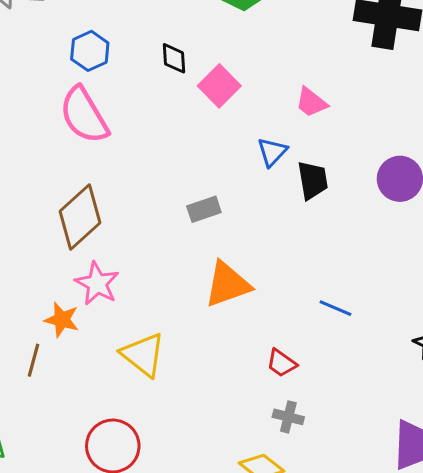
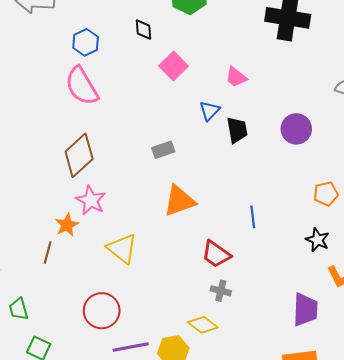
black diamond: (174, 58) -> (143, 30), moved
blue line: (335, 308) -> (253, 217), turned 60
orange star: (62, 320) -> (67, 225), turned 30
red trapezoid: (282, 363) -> (216, 254), size x1.4

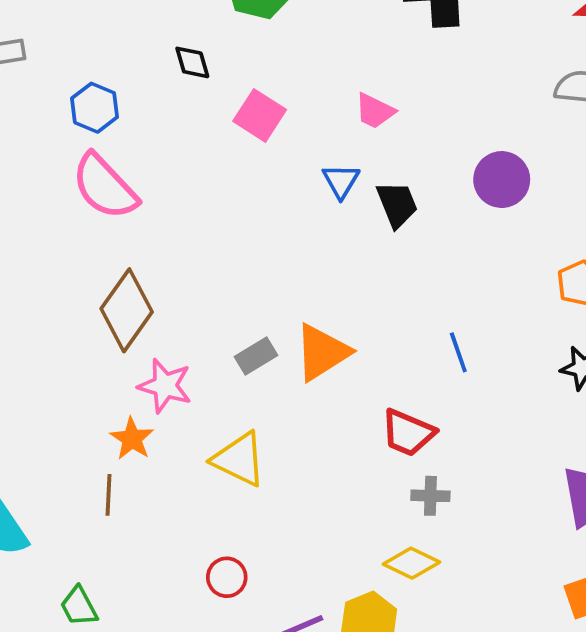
gray rectangle: (163, 150) -> (256, 356), moved
red circle: (102, 311) -> (227, 577), size x0.6

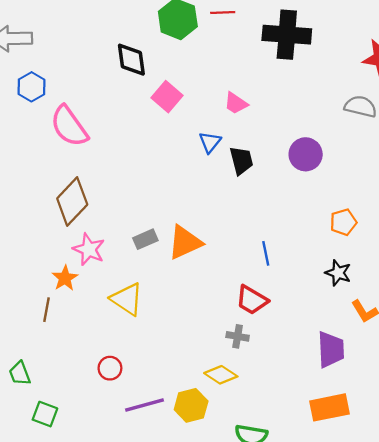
black diamond: (192, 62) -> (131, 60), size x1.5
blue hexagon: (95, 108) -> (31, 87), moved
red trapezoid: (408, 433) -> (252, 300), moved

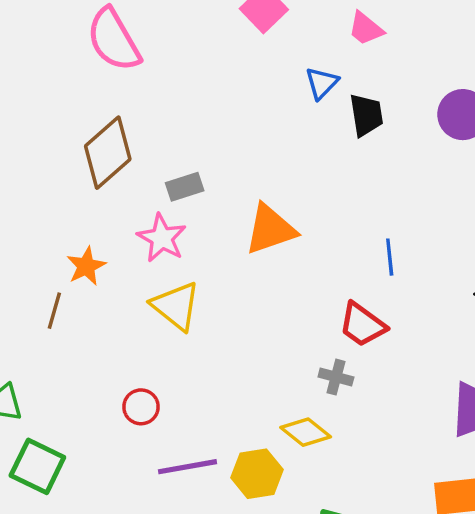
gray rectangle: (145, 239) -> (185, 187), moved
pink star: (89, 249) -> (162, 238), moved
green square: (45, 414) -> (37, 466), size x1.4

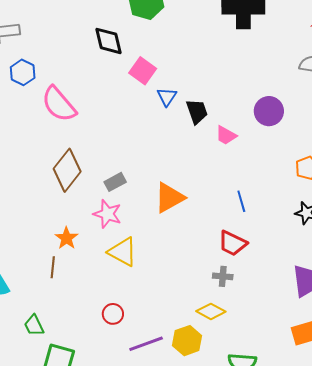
pink trapezoid: (366, 29) -> (226, 135), moved
blue triangle: (322, 83) -> (167, 97), moved
black trapezoid: (366, 115) -> (197, 111), moved

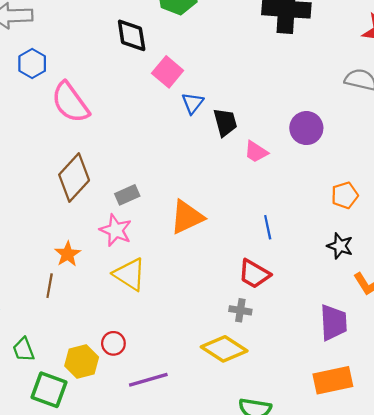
yellow diamond: (211, 311) -> (224, 349), size x1.4
yellow hexagon: (187, 341) -> (82, 362), moved

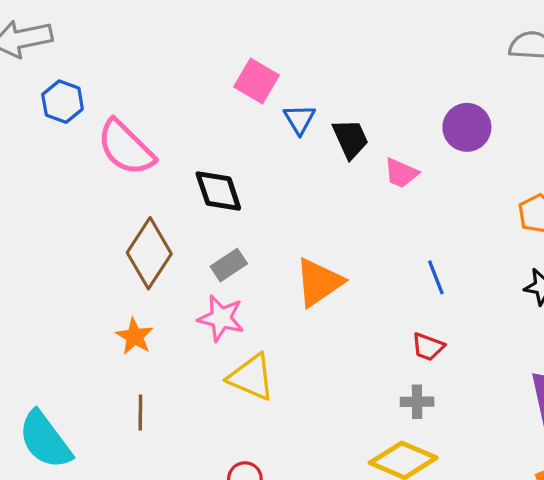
black diamond: (132, 35) -> (218, 191), moved
orange star: (68, 254) -> (135, 336), moved
red trapezoid: (254, 274) -> (428, 347), size x0.7

